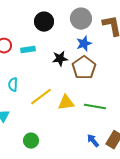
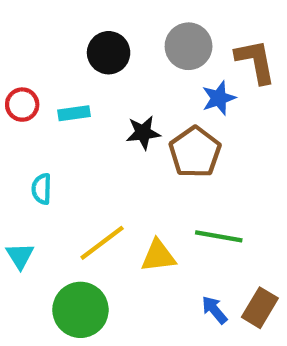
blue star: (84, 44) -> (219, 98), moved
yellow line: (41, 97) -> (102, 243), moved
yellow triangle: (66, 103) -> (158, 256), moved
green circle: (31, 141) -> (80, 310), size x1.6

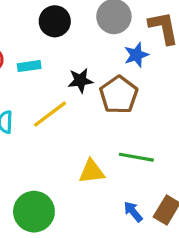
yellow line: (102, 243) -> (50, 114), moved

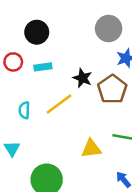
black circle: (55, 21) -> (37, 32), moved
black star: (80, 80) -> (83, 78), turned 30

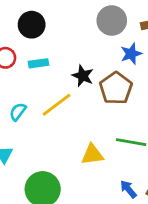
cyan semicircle: (24, 110) -> (18, 112), turned 35

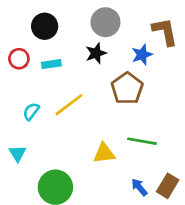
gray circle: (112, 21) -> (105, 22), moved
black star: (83, 76) -> (96, 53), moved, turned 30

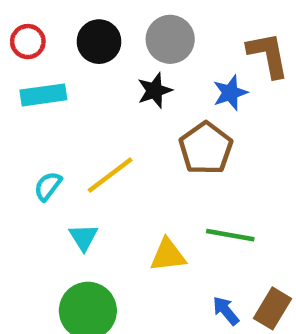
black circle: (45, 26) -> (99, 42), moved
red circle: (19, 59) -> (28, 42), moved
cyan rectangle: (51, 64) -> (43, 95), moved, size x1.4
cyan triangle: (18, 153) -> (83, 237), moved

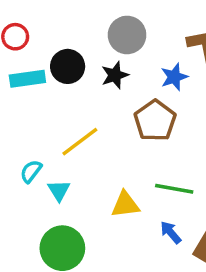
black circle: (99, 42) -> (68, 66), moved
cyan semicircle: (48, 186) -> (31, 171), moved
blue arrow: (226, 311) -> (171, 232), moved

